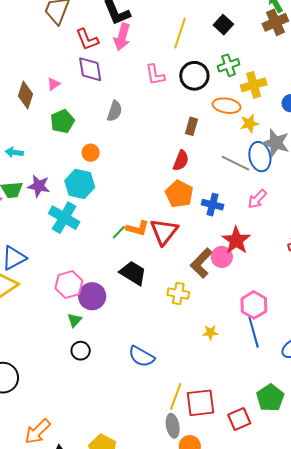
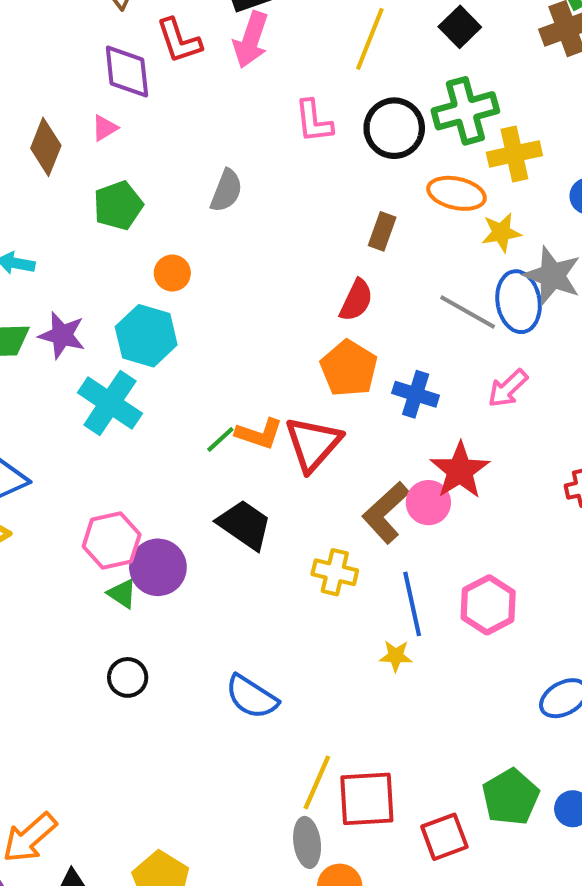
green cross: (229, 65) -> (465, 111), size x1.4
purple diamond: (90, 69) -> (127, 72), moved
green triangle: (74, 320) -> (122, 593), moved, turned -42
blue line: (254, 332) -> (412, 604), moved

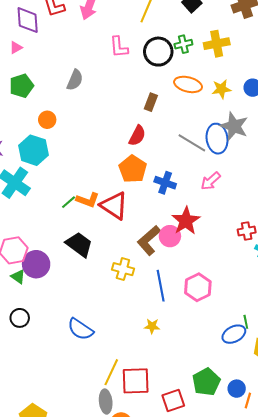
green cross: (465, 111) -> (183, 44), moved, size x0.6
yellow cross: (514, 154) -> (217, 44), moved
yellow star: (501, 233) -> (221, 89), moved
red triangle: (313, 444) -> (114, 206), turned -40
yellow star: (396, 656) -> (152, 326), moved

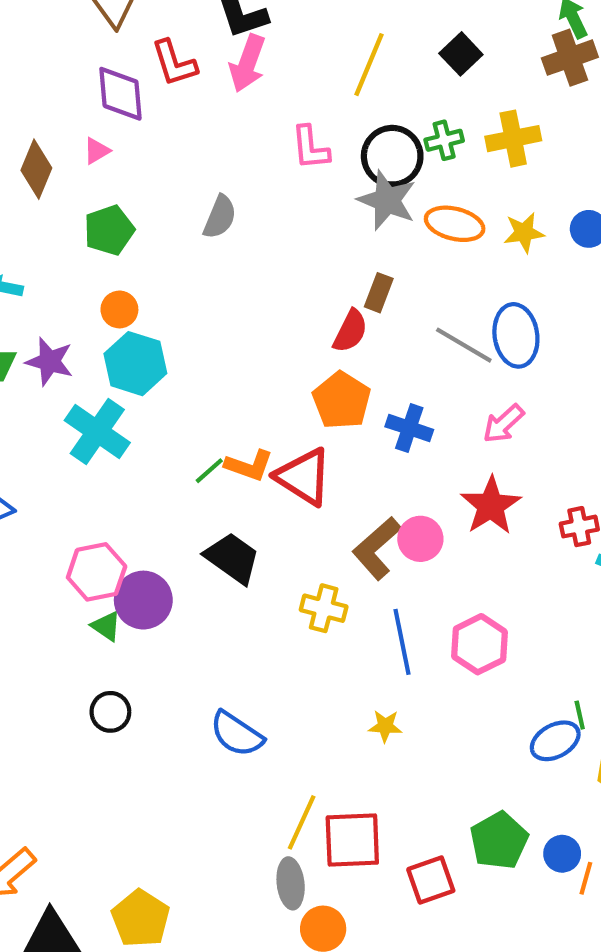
brown rectangle: (151, 102) -> (379, 293), moved
orange circle: (47, 120) -> (119, 309), moved
gray star: (234, 126) -> (387, 200), moved
red star: (186, 221) -> (491, 506), moved

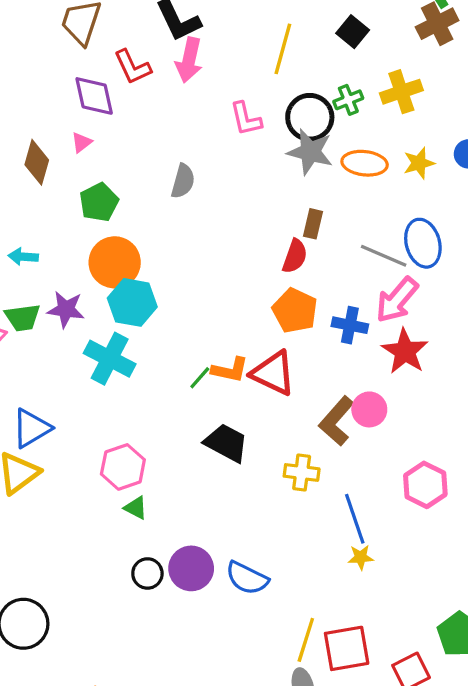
orange circle: (119, 309) -> (115, 262), size x1.8
pink arrow: (503, 424) -> (397, 300), moved, size x1.4
red star: (491, 506) -> (405, 351), moved
purple circle: (143, 600) -> (191, 568), moved
blue line: (402, 642) -> (355, 519), moved

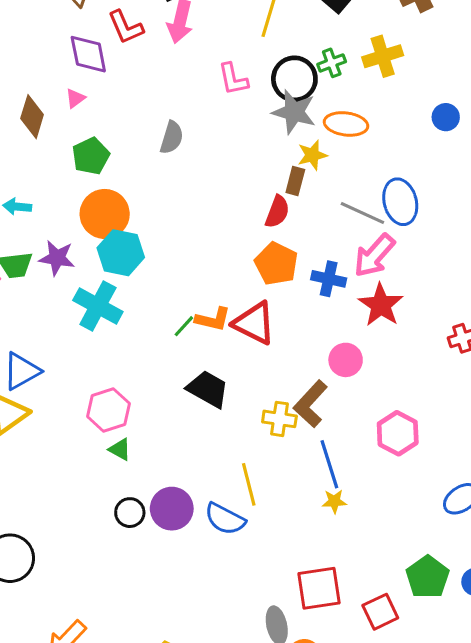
yellow star: (419, 163) -> (312, 155), moved
brown L-shape: (337, 421) -> (310, 404), moved
yellow line: (306, 640) -> (249, 484), moved, turned -33

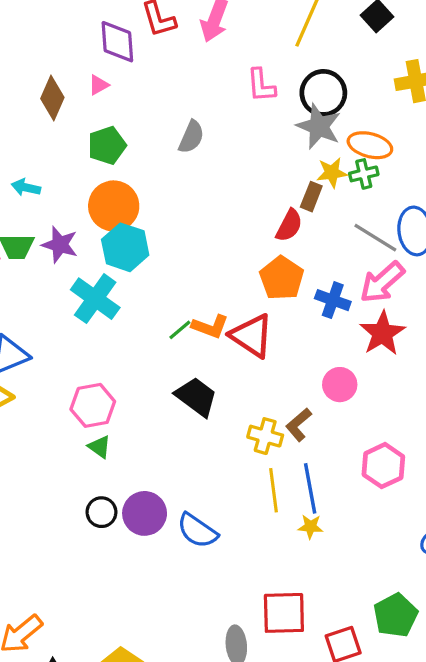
green cross: (332, 63) -> (364, 174), moved
brown L-shape: (310, 404) -> (299, 425), size x0.7
yellow line: (249, 484) -> (274, 490), moved

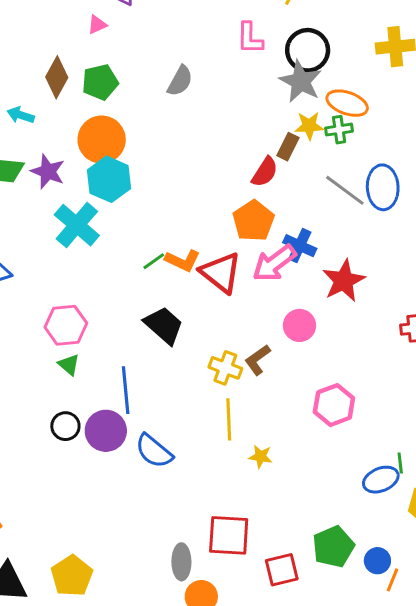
brown diamond: (52, 98) -> (57, 77), moved
pink arrow: (382, 282) -> (274, 263), moved
blue line: (310, 488) -> (126, 390), moved

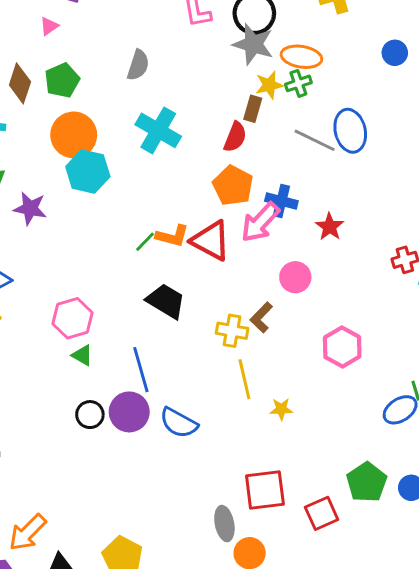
purple star: (48, 172) -> (30, 208), moved
cyan cross: (77, 225) -> (158, 130), moved
red star: (344, 281) -> (330, 227), size x0.7

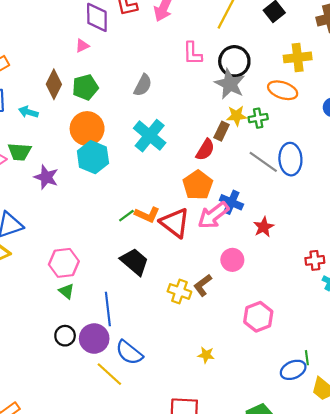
orange ellipse: (301, 57) -> (283, 90), moved
yellow line: (244, 379) -> (109, 374), moved, turned -44

